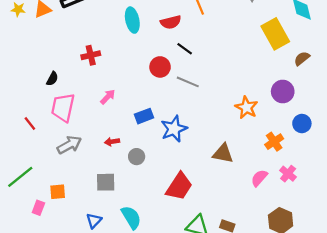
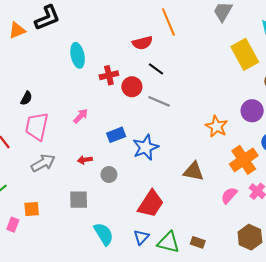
cyan ellipse: (132, 20) -> (78, 55), moved
red cross: (91, 55) -> (109, 75), moved
orange cross: (274, 142) -> (244, 160), size x1.5
blue triangle: (94, 221) -> (141, 237), moved

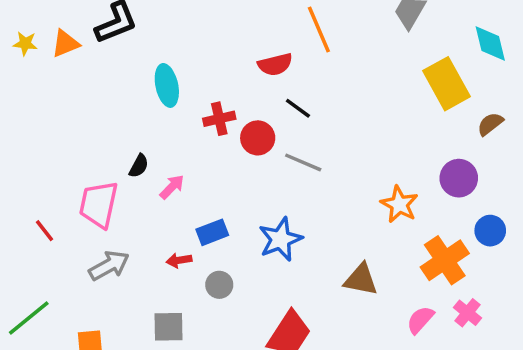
black semicircle: (26, 98) -> (139, 166), moved
blue rectangle: (116, 135) -> (212, 232), moved

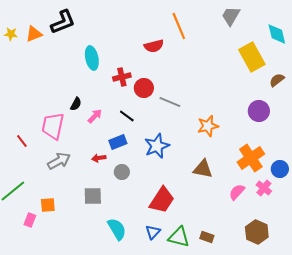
black line: (298, 108) -> (127, 116), moved
orange star: (399, 204) -> (208, 126), moved, turned 30
blue circle: (490, 231) -> (280, 169), moved

